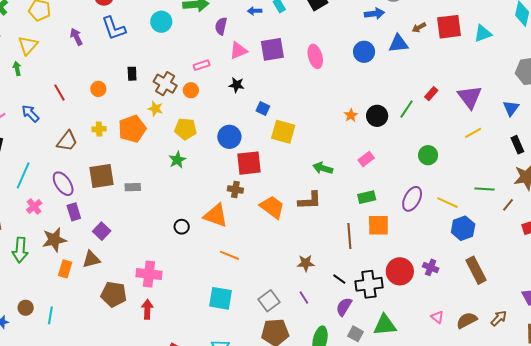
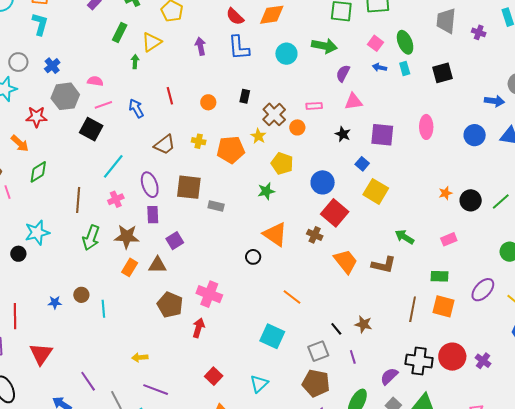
purple square: (272, 49) -> (382, 135), moved
red square: (249, 163) -> (335, 213), turned 32
orange triangle: (216, 215) -> (275, 234), moved
black line: (339, 279) -> (336, 329), moved
cyan line: (50, 315) -> (103, 309), turned -30

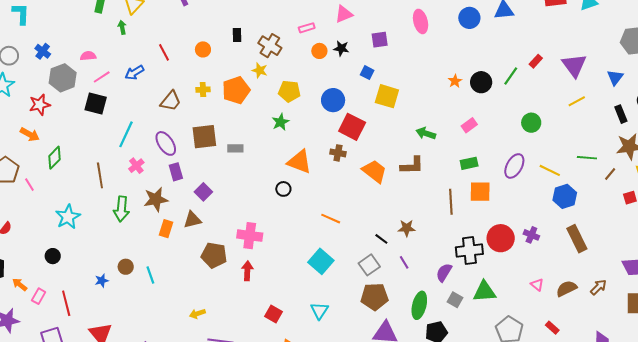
blue arrow: (136, 108) -> (134, 73), turned -78
orange circle: (297, 127) -> (319, 51), moved
purple square: (382, 135) -> (380, 40), size x0.7
black circle: (18, 254) -> (53, 256), moved
cyan square: (272, 336) -> (321, 261), turned 30

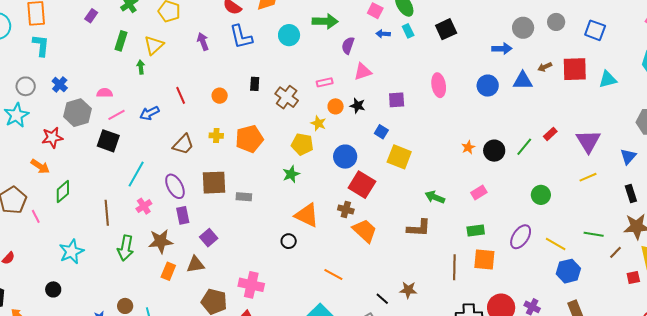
yellow star: (260, 70) -> (318, 123), moved
orange trapezoid: (374, 171) -> (365, 231), moved

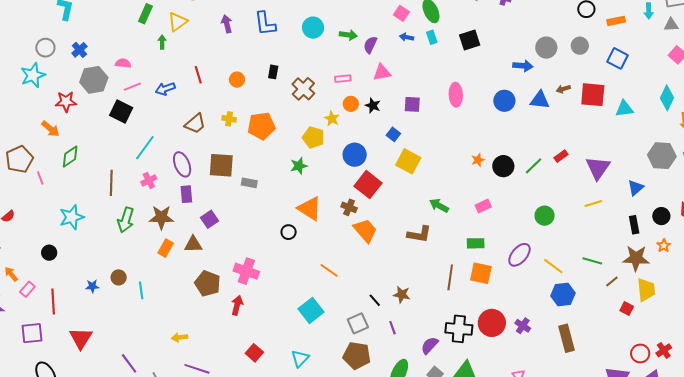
green arrow: (325, 21) -> (348, 35), moved, size x0.7
red square: (633, 278) -> (627, 308), turned 32

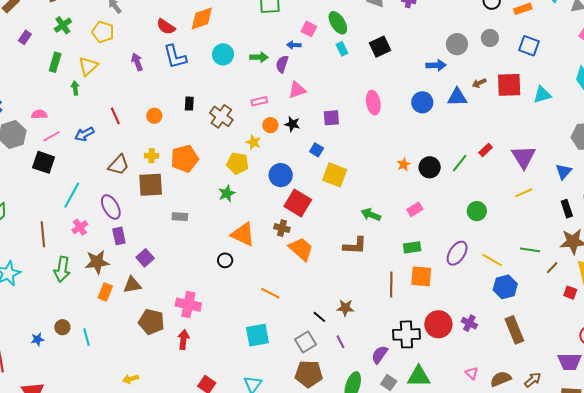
blue arrow: (407, 37) -> (294, 45), moved
brown square: (221, 165) -> (151, 185), moved
cyan square: (311, 310) -> (257, 335), turned 35

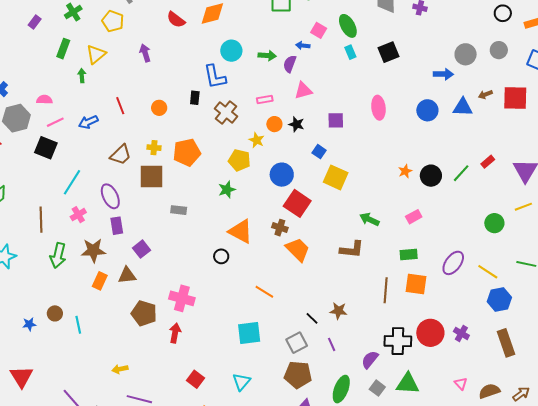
blue L-shape: (175, 57) -> (215, 77), moved
green circle: (477, 211) -> (494, 223), moved

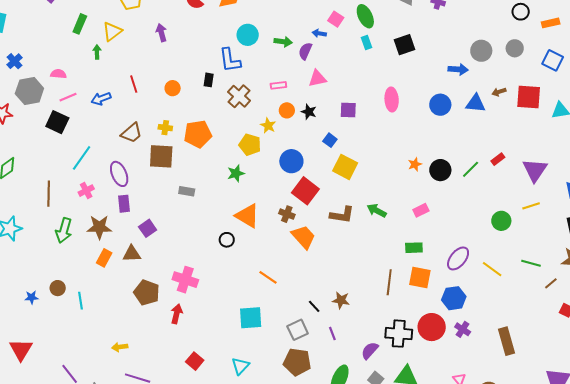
brown L-shape: (352, 249) -> (342, 215), moved
blue hexagon: (499, 299) -> (454, 298), moved

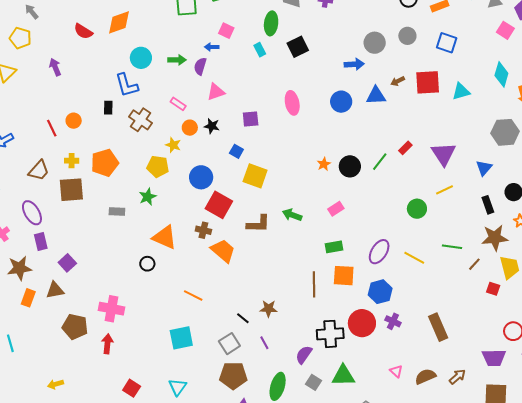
green ellipse: (365, 16) -> (271, 23), moved, turned 40
red line: (134, 84) -> (52, 128), moved
pink rectangle: (278, 85) -> (178, 104), turned 49
gray rectangle: (187, 191) -> (117, 212), moved

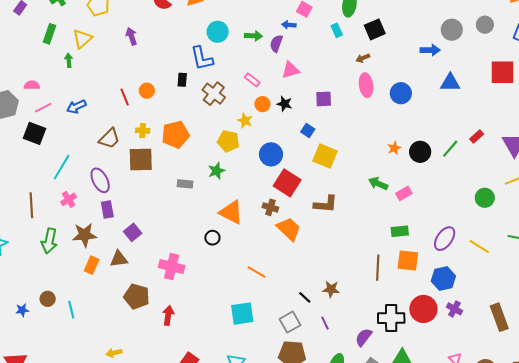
brown arrow: (398, 81) -> (363, 58), moved
blue circle: (341, 102) -> (401, 93), moved
green arrow: (292, 215) -> (378, 184), moved
pink cross: (111, 309) -> (172, 266), moved

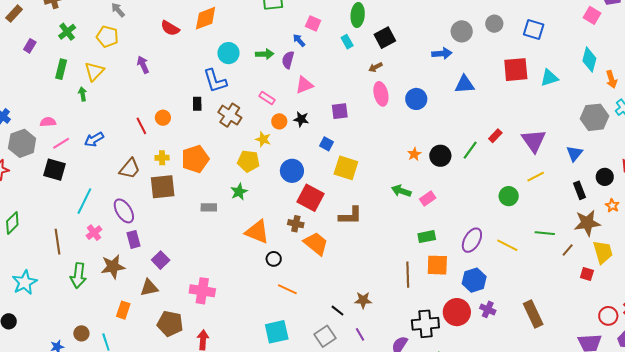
blue arrow: (289, 25) -> (299, 40), turned 48
black circle: (212, 238) -> (274, 259), moved
orange rectangle: (92, 265) -> (123, 310), moved

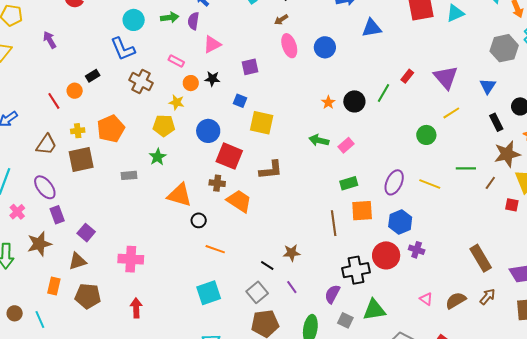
black rectangle: (197, 104) -> (93, 76), moved, turned 64
brown rectangle: (533, 314) -> (481, 258), moved
brown pentagon: (170, 324) -> (88, 296), moved

